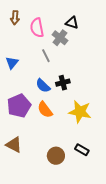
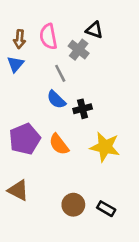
brown arrow: (15, 18) -> (19, 39), moved
blue triangle: (12, 63) -> (16, 64), moved
blue semicircle: (43, 86) -> (56, 100), moved
black rectangle: (82, 150) -> (106, 209), moved

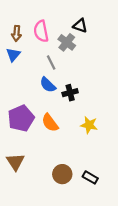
yellow star: (105, 147) -> (89, 125), size x0.7
brown triangle: (18, 190) -> (15, 162), turned 30

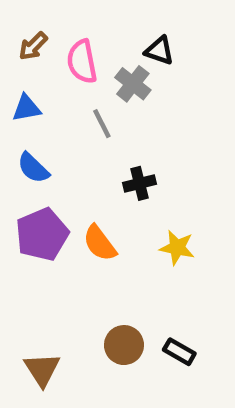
brown arrow: (17, 33) -> (33, 46), moved, turned 40
blue triangle: (13, 55) -> (27, 108), turned 40
blue semicircle: (48, 85) -> (33, 168), moved
brown triangle: (15, 162) -> (42, 369), moved

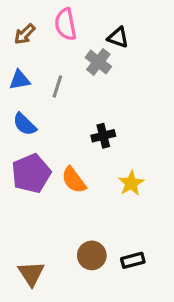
pink semicircle: (82, 62) -> (66, 24), moved
gray line: (102, 124) -> (57, 87), moved, turned 45
yellow star: (177, 248) -> (131, 183), turned 30
black rectangle: (179, 352) -> (133, 260), turned -45

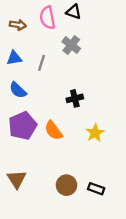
brown arrow: (25, 34) -> (18, 25), turned -126
black triangle: (118, 37) -> (74, 12), moved
black rectangle: (133, 260) -> (96, 189), turned 35
brown triangle: (31, 273) -> (17, 179), moved

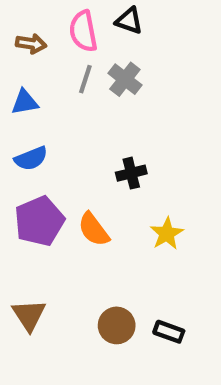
gray line: (42, 63) -> (85, 79), moved
blue semicircle: (18, 90) -> (31, 158), turned -66

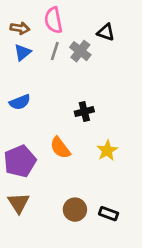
black triangle: (129, 21) -> (106, 32), moved
blue triangle: (25, 102) -> (23, 52), moved, turned -30
purple pentagon: (39, 221) -> (20, 161), moved

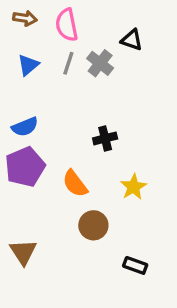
brown arrow: (20, 28) -> (25, 18), moved
purple pentagon: (20, 161) -> (25, 167), moved
brown circle: (75, 210) -> (93, 225), moved

